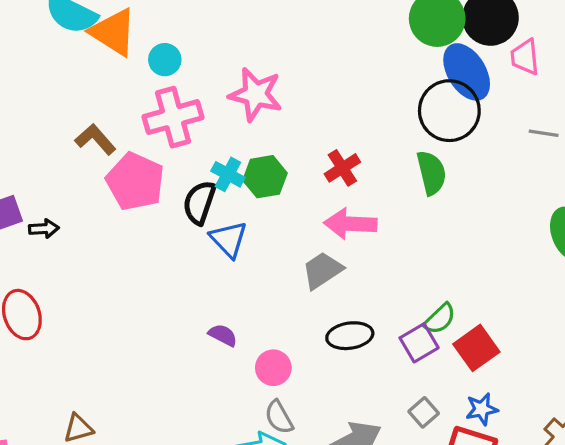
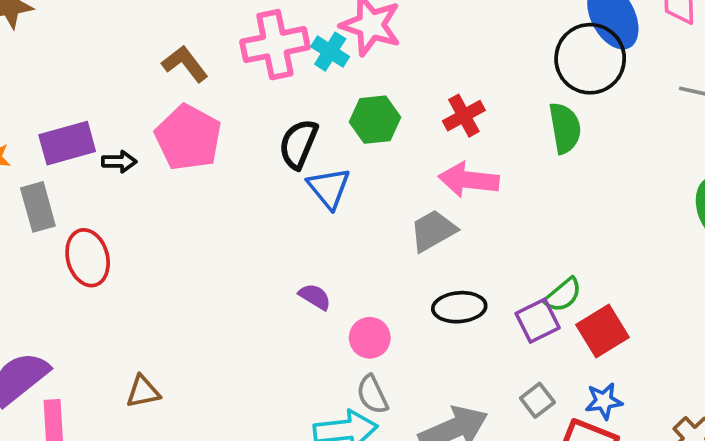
cyan cross: (228, 174) -> (330, 52), moved
pink pentagon: (135, 181) -> (188, 138), moved

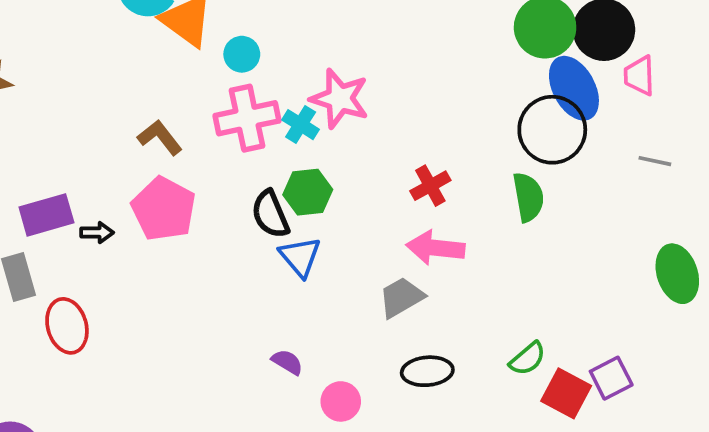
green hexagon: (375, 120) -> (308, 192), moved
black semicircle: (298, 144) -> (270, 214), turned -45
purple square: (538, 321) -> (611, 378), moved
red square: (602, 331) -> (566, 393), turned -30

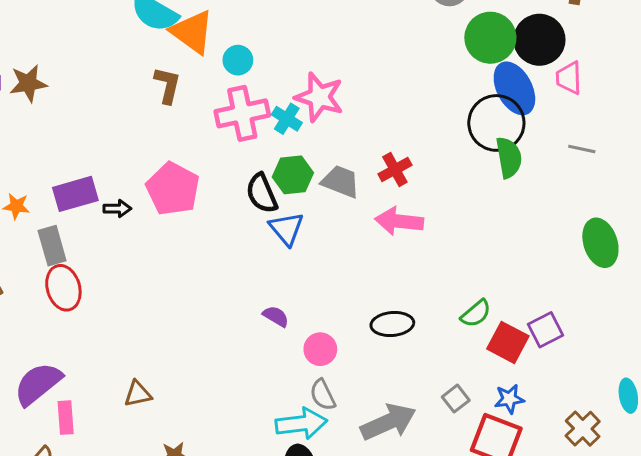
brown L-shape: (160, 137) -> (167, 85), moved, turned 51
green semicircle: (528, 197) -> (509, 157), moved
gray trapezoid: (401, 297) -> (341, 182), moved, turned 51
red ellipse: (67, 326) -> (63, 288), moved

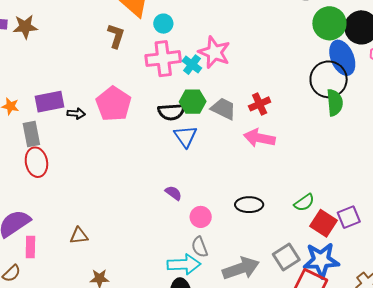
black semicircle: (262, 193) -> (171, 112), turned -76
gray square: (456, 399) -> (286, 257), size x1.5
blue star: (509, 399) -> (321, 260), size x1.8

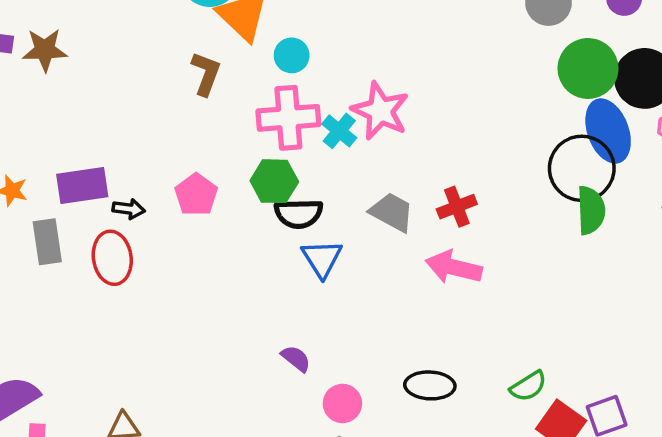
green hexagon: (193, 102) -> (274, 181), moved
pink pentagon: (114, 104) -> (196, 195), size x0.7
red ellipse: (36, 162) -> (112, 258), moved

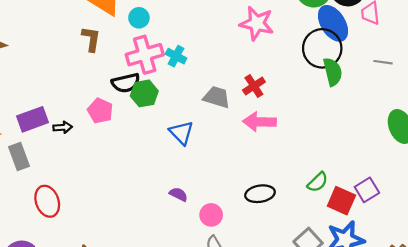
pink star: (380, 111) -> (257, 23), moved
black semicircle: (299, 214) -> (126, 83), moved
red ellipse: (112, 258) -> (47, 201), moved

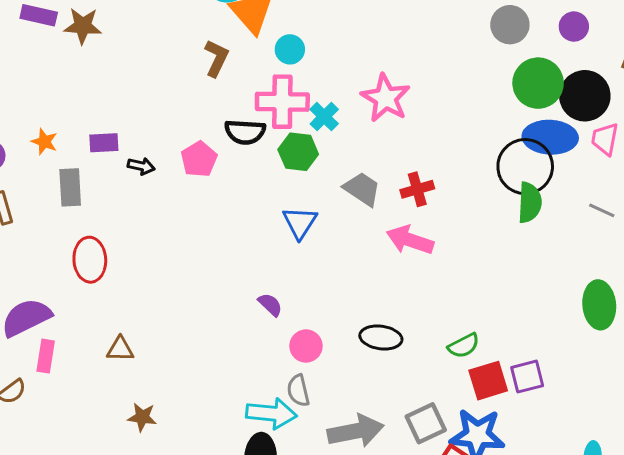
pink star: (257, 23) -> (386, 98), moved
blue ellipse: (333, 23) -> (550, 137), turned -72
green hexagon: (144, 93) -> (298, 152), moved
purple rectangle: (33, 119) -> (104, 143), size x0.7
red square: (341, 201) -> (488, 381), turned 32

